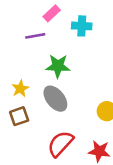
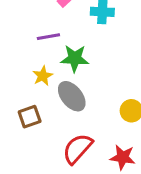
purple line: (35, 36) -> (48, 37), moved
yellow star: (20, 89) -> (43, 76), moved

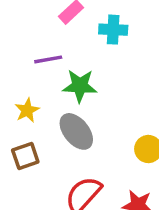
yellow star: (43, 76) -> (27, 110), moved

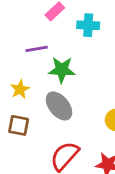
brown square: (25, 156) -> (19, 125), turned 30

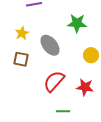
green star: (62, 70) -> (77, 23), moved

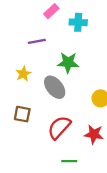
green star: (77, 23) -> (68, 63), moved
brown square: (21, 59) -> (22, 114), moved

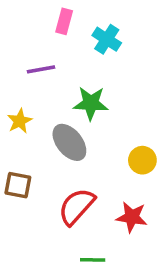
pink rectangle: (51, 11) -> (64, 21), turned -32
cyan cross: (78, 22) -> (107, 39), turned 30

